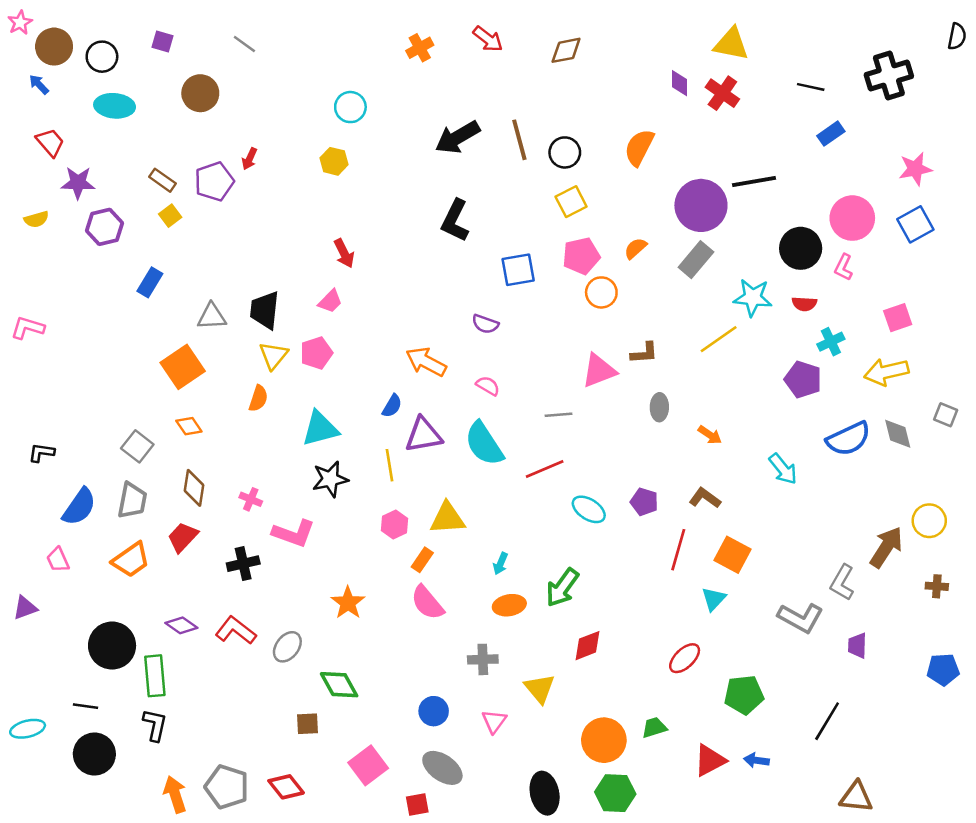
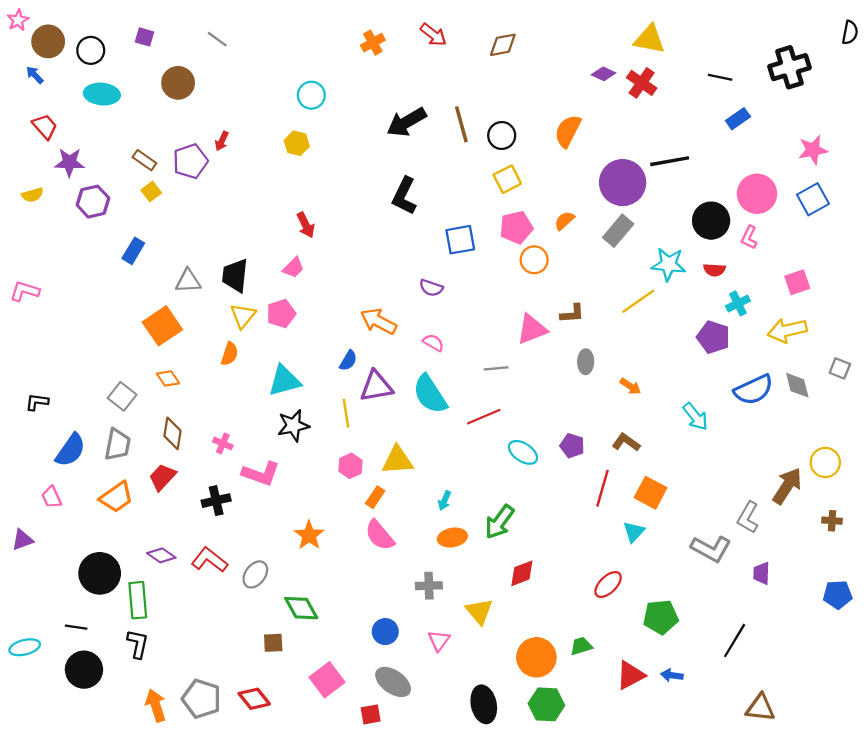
purple diamond: (680, 83) -> (604, 74), turned -65

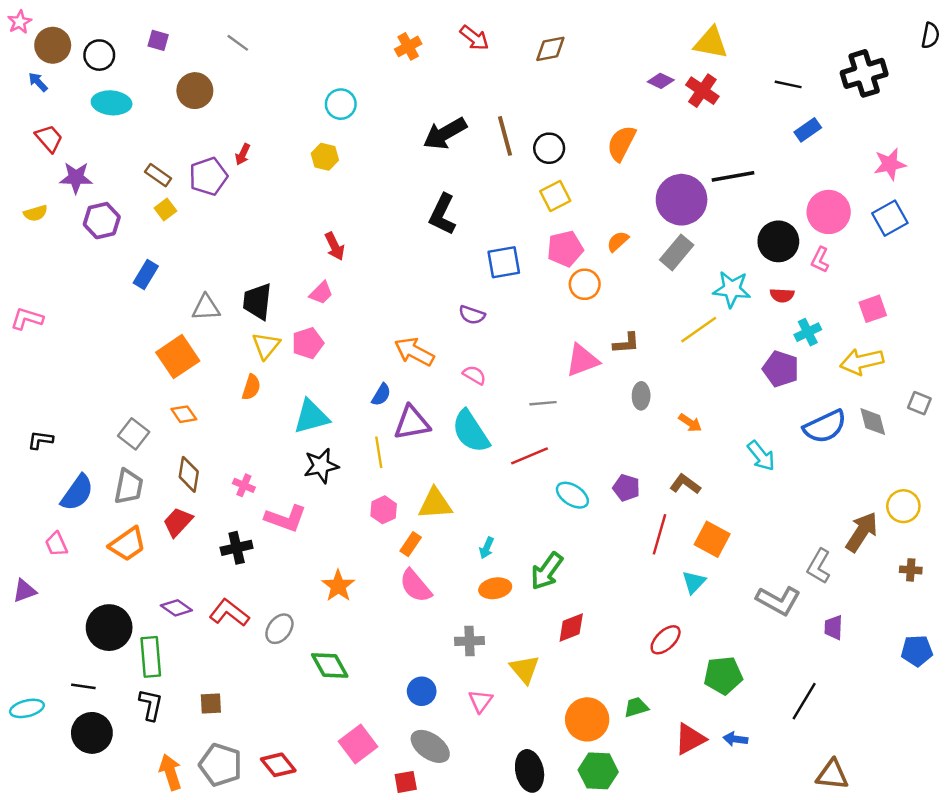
brown square: (273, 643) -> (211, 704), moved

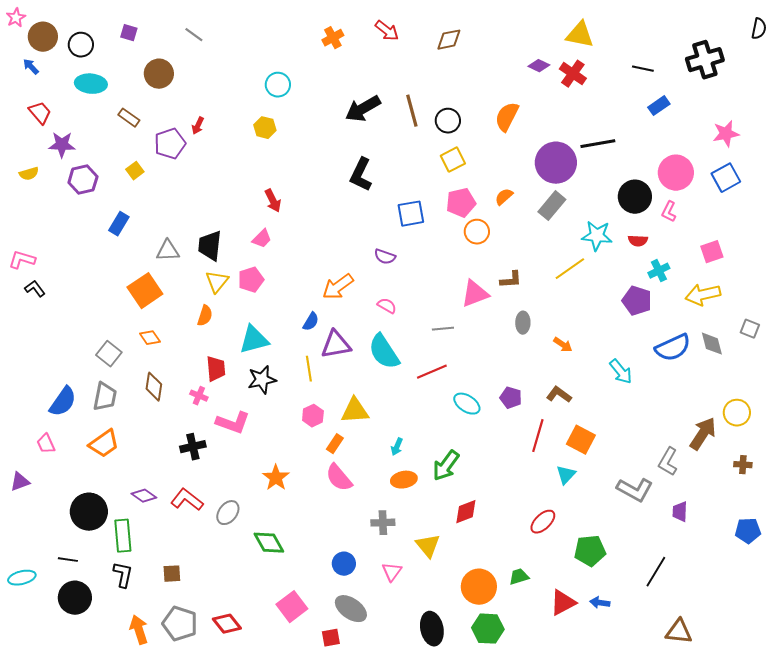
brown rectangle: (158, 175) -> (129, 118), moved
orange arrow: (414, 352) -> (338, 287), turned -64
black L-shape: (40, 440) -> (35, 289), moved, turned 45
red trapezoid: (178, 522) -> (216, 369), moved, turned 132

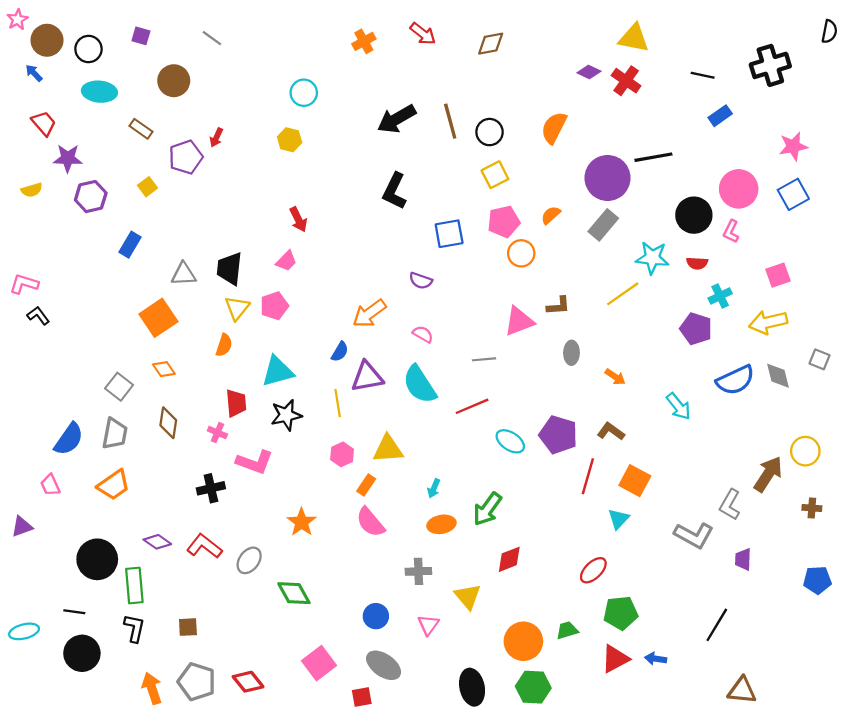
purple pentagon: (511, 398) -> (558, 435), size x1.6
green pentagon: (590, 551) -> (621, 613), moved

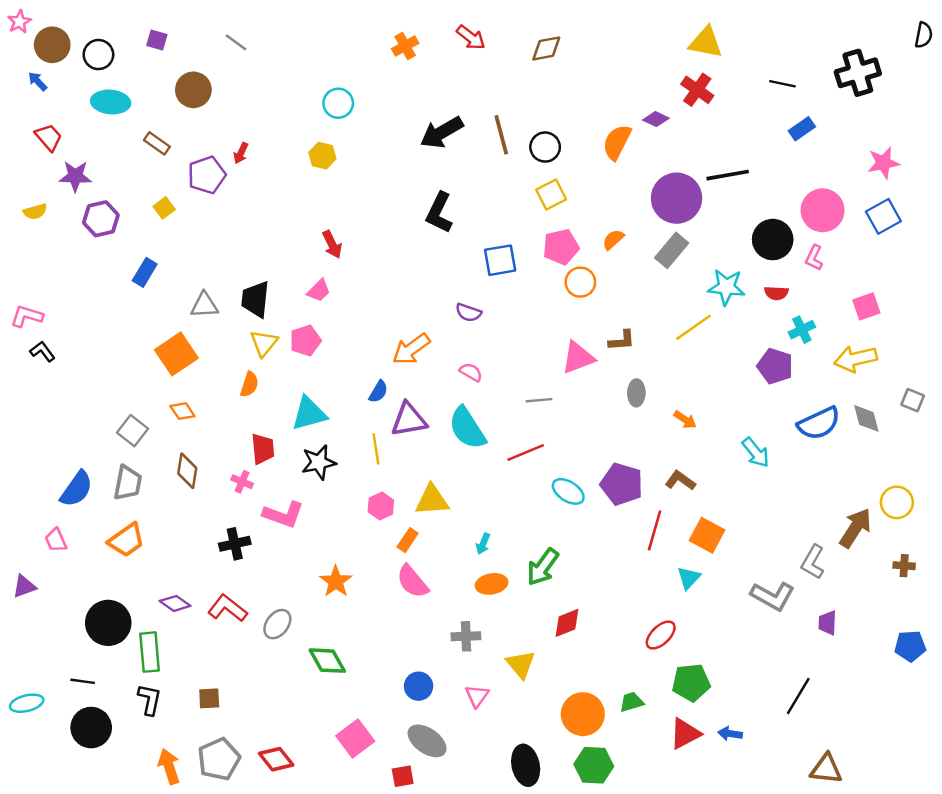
purple diamond: (589, 72) -> (656, 119), moved
gray pentagon: (197, 682) -> (219, 759), turned 30

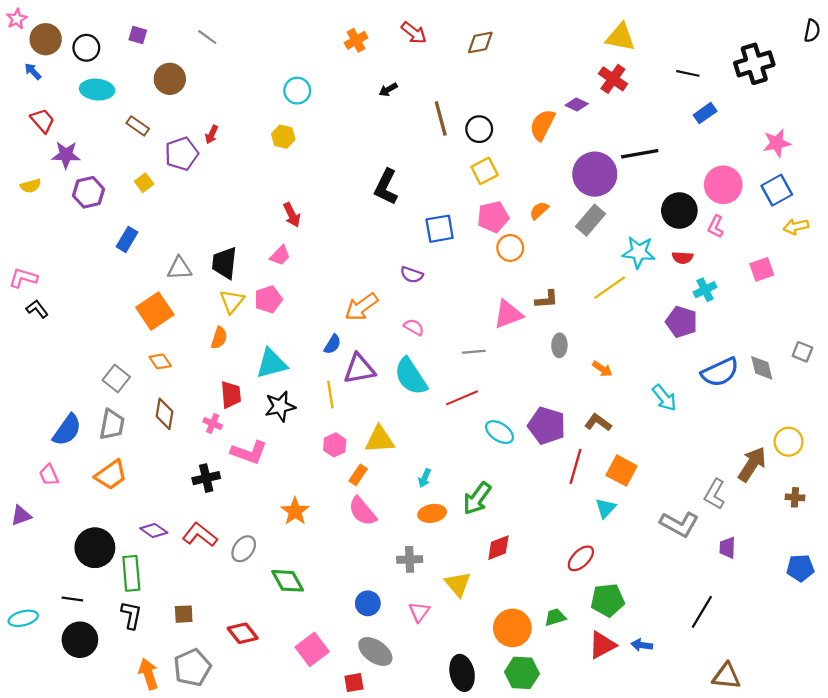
black arrow: (442, 132) -> (388, 90), moved, size x0.5
yellow arrow: (855, 359) -> (796, 227), moved, size x0.7
red diamond: (276, 759) -> (243, 633), moved

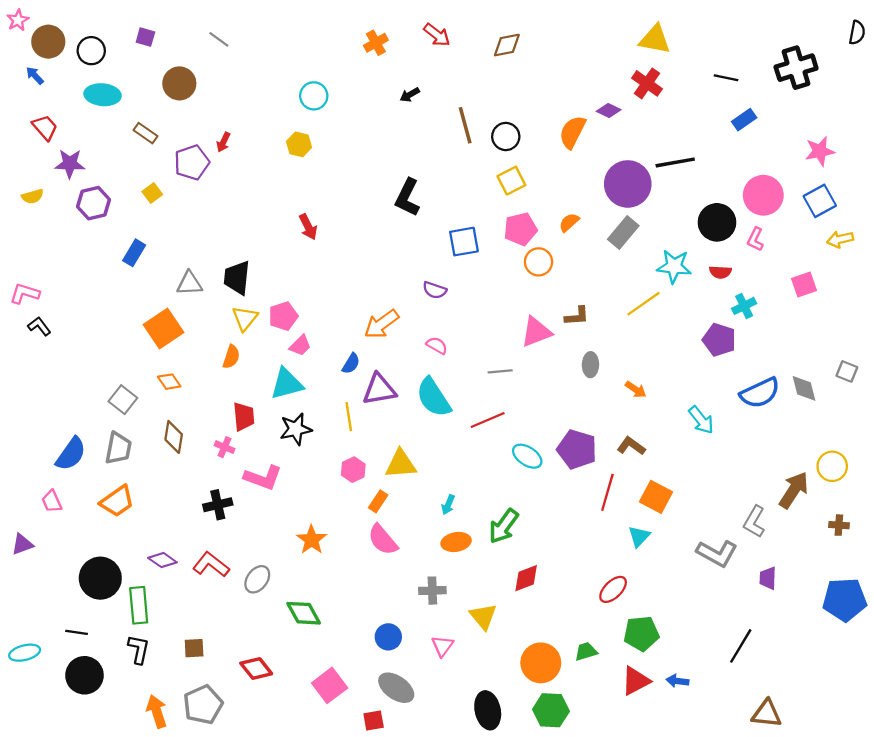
pink trapezoid: (280, 255) -> (300, 345), moved
blue pentagon: (800, 568) -> (845, 600), size x1.5

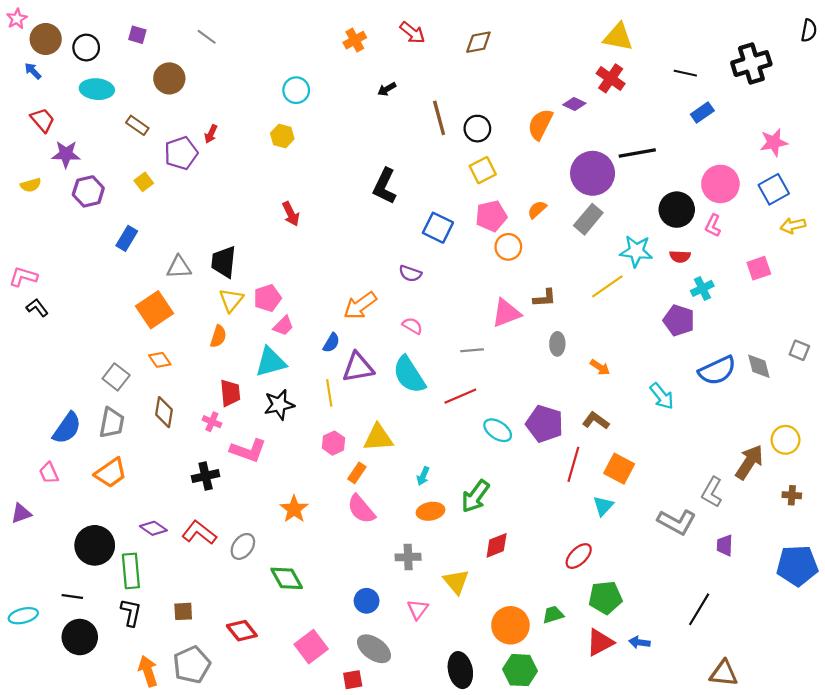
blue square: (464, 242) -> (438, 228), turned 36

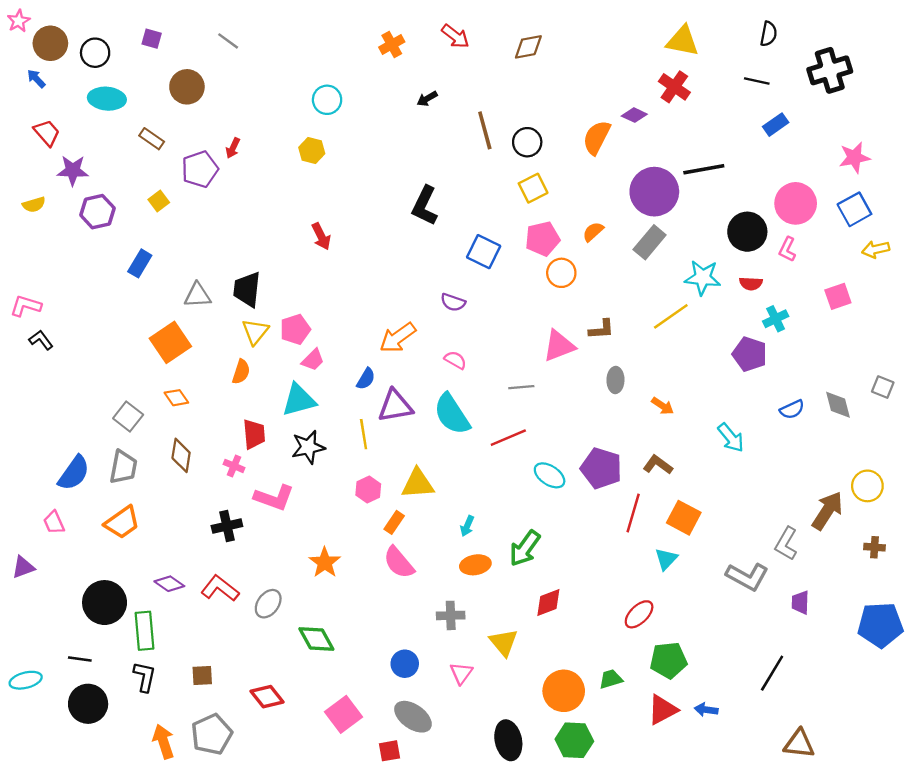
black semicircle: (809, 30) -> (769, 34), moved
blue semicircle: (717, 371) -> (792, 409), size x0.6

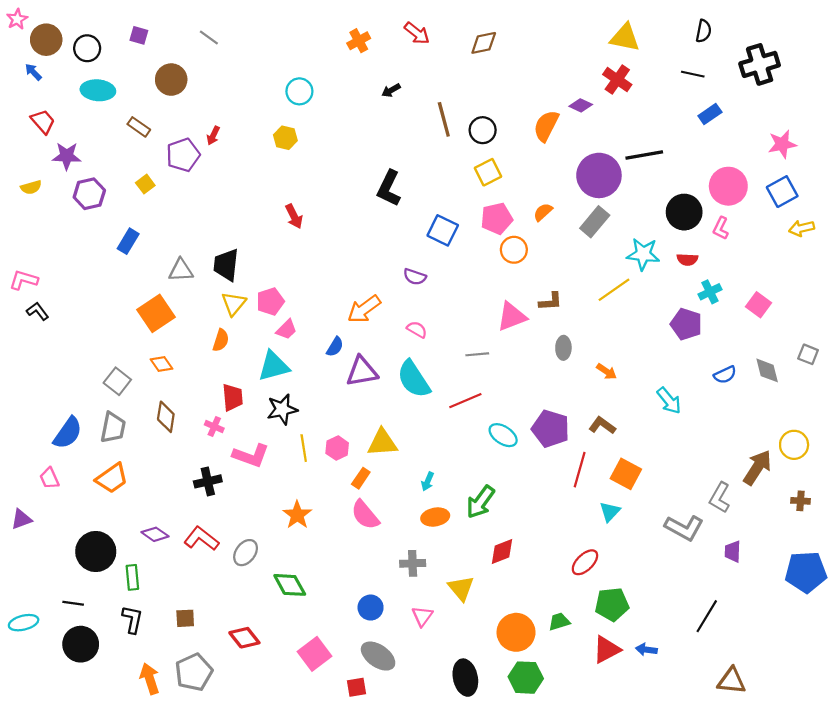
pink square: (838, 296) -> (758, 305), moved, turned -35
yellow line: (364, 434) -> (304, 448), moved
green rectangle: (145, 631) -> (132, 577), size x0.7

